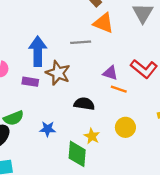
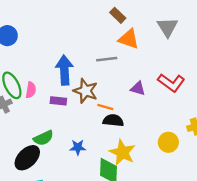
orange line: (119, 89) -> (105, 107), moved
yellow circle: (125, 127) -> (168, 142), moved
yellow star: (92, 136) -> (122, 152), size x1.6

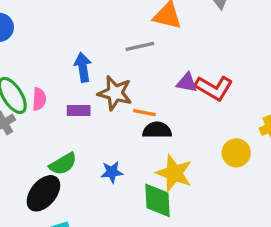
blue arrow: (64, 70) -> (83, 67), size x0.7
red L-shape: (171, 83) -> (214, 88), moved

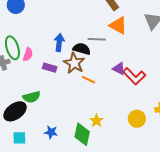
black semicircle: (157, 130) -> (82, 49), moved
blue star: (112, 172) -> (51, 132), moved
yellow star: (174, 173) -> (97, 121), size x0.6

